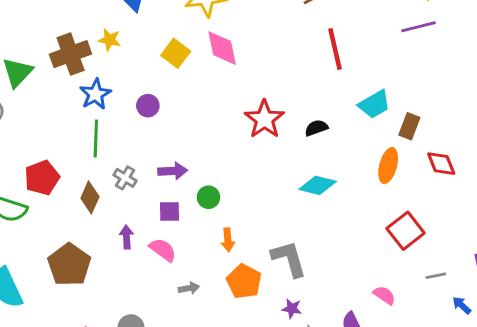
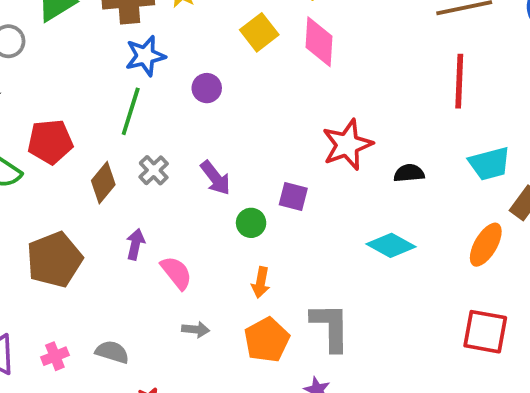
purple arrow: (173, 171) -> (215, 178), turned 40
purple square: (169, 212) -> (293, 196), moved
red square: (406, 231) -> (485, 332), turned 33

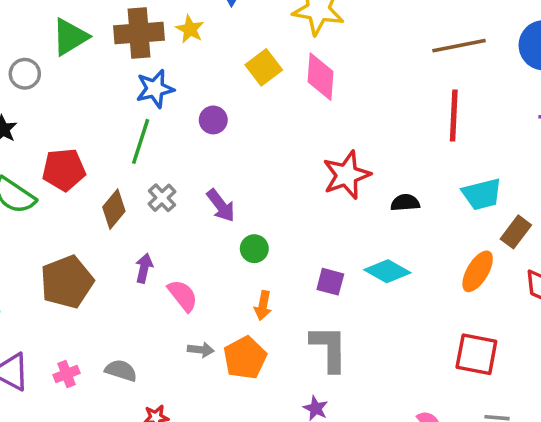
purple square: (293, 196) -> (330, 282), moved
orange pentagon: (267, 340) -> (245, 358), moved

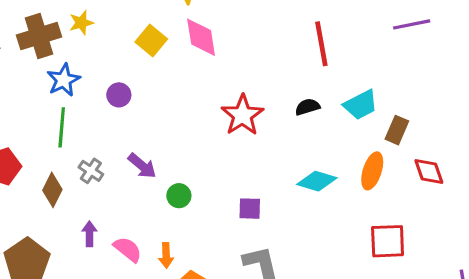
yellow star: (190, 29) -> (81, 23), turned -30
black semicircle: (405, 203) -> (307, 107), moved
cyan diamond: (387, 271) -> (317, 181), moved
orange arrow: (263, 305) -> (166, 255), moved

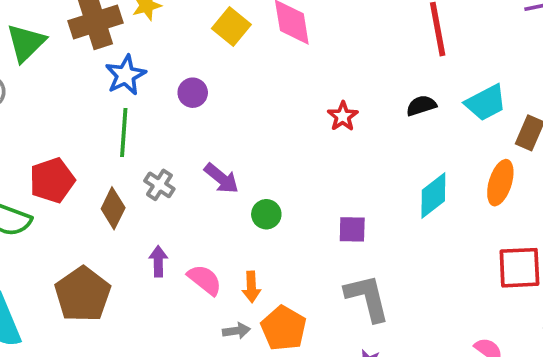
red star: (242, 115) -> (343, 116), size x0.6
cyan diamond: (317, 181) -> (433, 195), turned -54

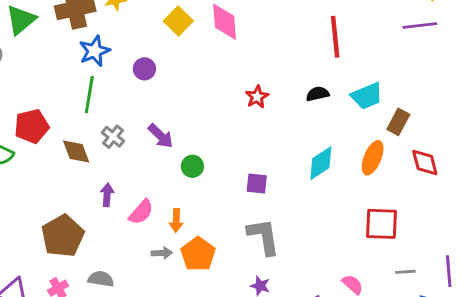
brown diamond: (113, 208) -> (76, 152), turned -52
pink semicircle: (205, 280) -> (141, 212), turned 88
brown pentagon: (83, 294) -> (63, 236), moved

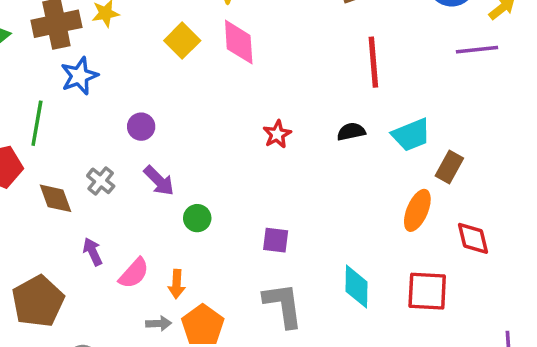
purple circle: (144, 69) -> (141, 127), moved
green line: (89, 95) -> (37, 123), moved
cyan diamond: (321, 163) -> (357, 287), moved, turned -57
red diamond: (425, 163) -> (473, 238), moved
purple arrow: (107, 195) -> (93, 252), turned -30

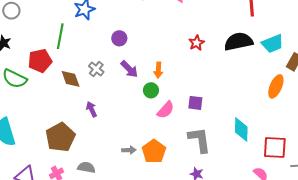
black semicircle: (351, 132) -> (238, 42), size x1.8
pink semicircle: (134, 273) -> (166, 110), moved
orange arrow: (177, 284) -> (158, 70), moved
red square: (427, 291) -> (275, 147), moved

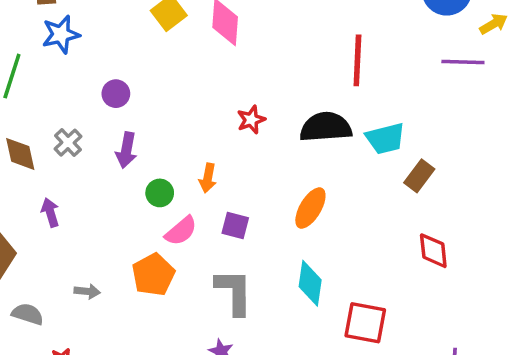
purple arrow: (129, 69) -> (126, 150), turned 48
orange arrow: (158, 70) -> (208, 178), moved
orange ellipse: (276, 86) -> (310, 208), moved
gray arrow: (129, 150) -> (87, 291), moved
orange pentagon: (154, 151) -> (153, 275), moved

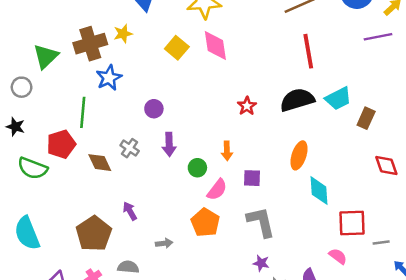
purple arrow: (50, 212) -> (130, 211), moved
cyan diamond: (310, 283) -> (319, 191), moved

